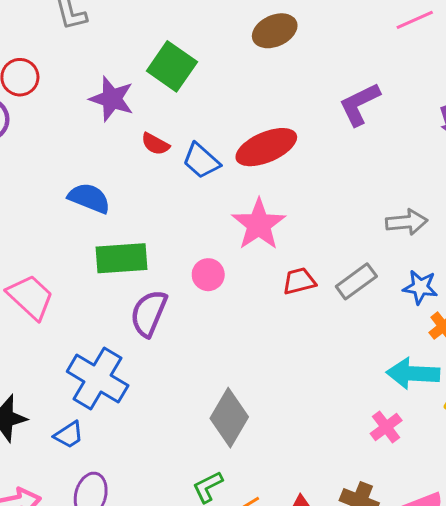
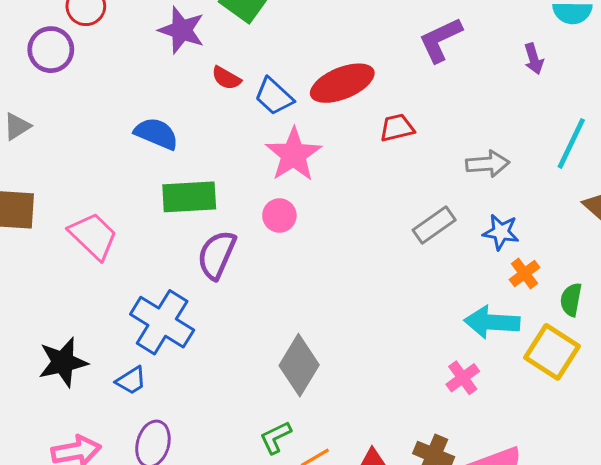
pink star: (259, 224) -> (293, 155), moved
red trapezoid: (299, 281) -> (397, 128), moved

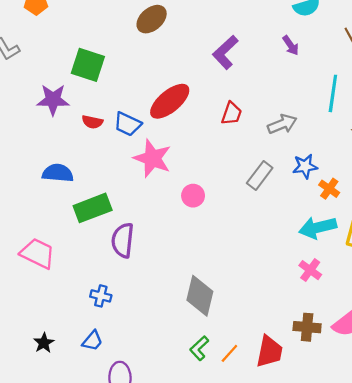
red trapezoid: (397, 128) -> (232, 113), moved, turned 140
pink circle: (279, 215) -> (193, 196), moved
blue cross: (162, 322) -> (101, 296), size x0.5
black star: (63, 362) -> (44, 343), size x0.6

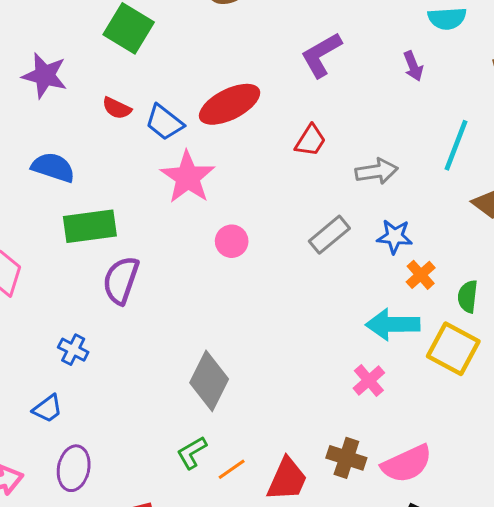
purple star: (53, 100) -> (45, 76), moved

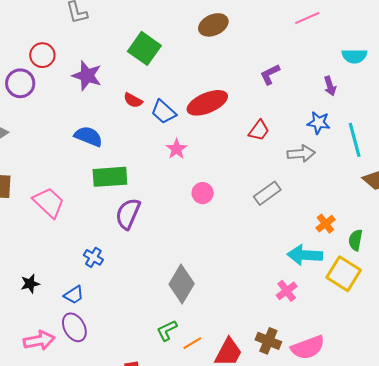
purple L-shape: (321, 55) -> (270, 74), size x0.7
cyan line: (456, 145) -> (355, 140), turned -40
pink star: (188, 177) -> (177, 149), size x0.6
blue star: (395, 236) -> (319, 123), moved
purple ellipse: (74, 468) -> (74, 327), moved, turned -44

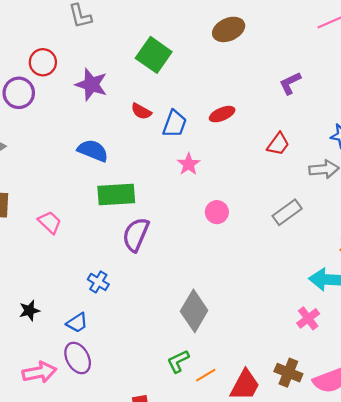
red ellipse: (207, 103) -> (222, 114), size x0.6
blue trapezoid: (164, 112) -> (175, 124), turned -112
pink trapezoid: (49, 202) -> (50, 222), size x0.7

